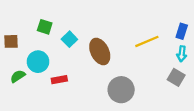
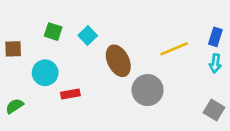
cyan square: (69, 39) -> (88, 36), moved
green semicircle: (18, 76) -> (15, 106), moved
gray square: (176, 77) -> (214, 110), moved
gray circle: (121, 90) -> (148, 90), moved

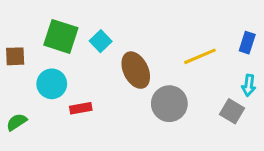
green square: (53, 32) -> (61, 36), size x1.6
cyan arrow: (215, 63) -> (249, 85), moved
gray square: (214, 110) -> (232, 111), moved

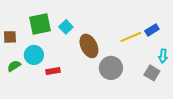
green square: (61, 36) -> (40, 24), turned -30
blue rectangle: (247, 43) -> (152, 30), moved, turned 40
green semicircle: (17, 122) -> (14, 66), moved

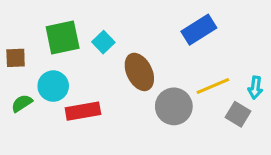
blue rectangle: (152, 30) -> (199, 30), moved, size x1.5
yellow line: (131, 37) -> (213, 86), moved
red rectangle: (53, 71) -> (83, 111), size x1.5

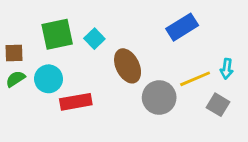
cyan arrow: (255, 88) -> (227, 69), moved
green semicircle: (22, 103) -> (15, 79), moved

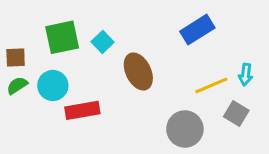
gray circle: (159, 98) -> (185, 129), moved

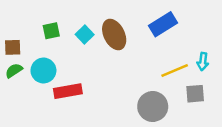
green square: (62, 37) -> (51, 31), size x0.6
brown ellipse: (138, 71) -> (114, 35), moved
gray square: (236, 113) -> (195, 94), turned -36

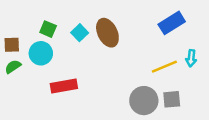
blue rectangle: (163, 24) -> (172, 23), moved
green square: (51, 31) -> (48, 29), turned 35
cyan circle: (43, 71) -> (41, 53), moved
gray square: (195, 94) -> (172, 99), moved

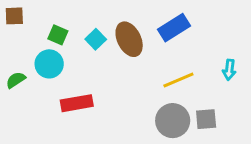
blue rectangle: (172, 23) -> (174, 28), moved
brown square: (12, 45) -> (14, 16), moved
yellow line: (164, 67) -> (178, 80), moved

